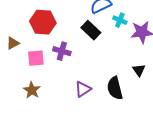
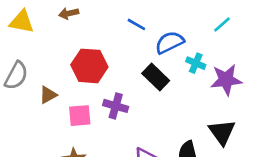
black triangle: (139, 70) -> (222, 132), size x1.5

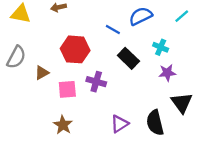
blue line: (136, 24) -> (113, 29), moved
blue semicircle: (170, 42) -> (141, 16), moved
purple star: (226, 80) -> (167, 73), moved, size x0.7

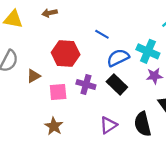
blue semicircle: (141, 16) -> (118, 58), moved
cyan cross: (161, 47) -> (148, 51), size x1.5
black rectangle: (128, 58) -> (117, 84), moved

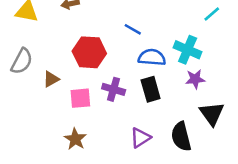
blue semicircle: (118, 58) -> (152, 57), turned 30
black rectangle: (117, 84) -> (151, 89), turned 30

